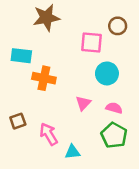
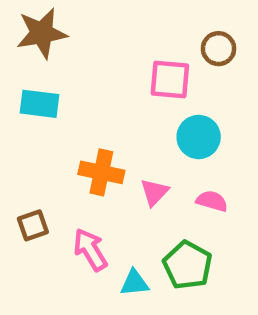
brown star: (46, 18) -> (42, 33), moved
orange cross: (44, 78) -> (101, 172), moved
green pentagon: (114, 135) -> (188, 265), moved

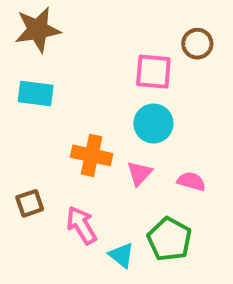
cyan circle: (199, 137) -> (153, 123), moved
cyan triangle: (135, 283) -> (121, 255), turned 44

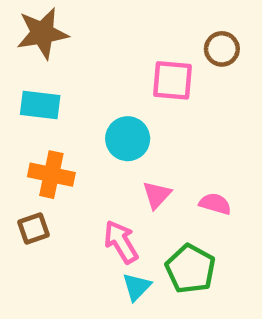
cyan circle: (153, 123) -> (128, 139), moved
orange cross: (92, 155) -> (51, 175), moved
pink arrow: (82, 225) -> (121, 242), moved
cyan triangle: (121, 255) -> (137, 287), turned 36

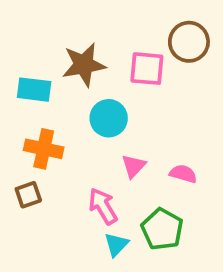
brown star: (42, 33) -> (84, 65), moved
brown circle: (222, 49) -> (189, 42), size x1.4

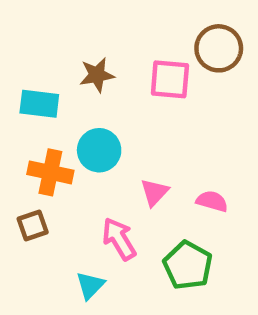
brown star: (84, 65) -> (97, 75), size x0.7
cyan circle: (109, 118) -> (99, 150), moved
cyan triangle: (116, 244) -> (90, 285), moved

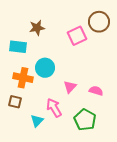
brown star: (97, 75) -> (37, 28), moved
pink square: (170, 79) -> (77, 36), turned -30
brown square: (33, 226) -> (15, 102), turned 32
cyan triangle: (90, 285) -> (37, 121), moved

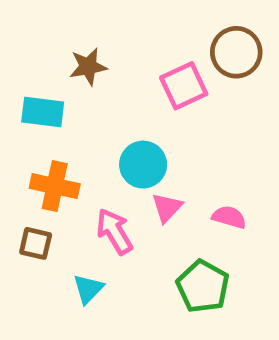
cyan circle: (45, 68) -> (143, 165), moved
pink arrow: (54, 108) -> (114, 231), moved

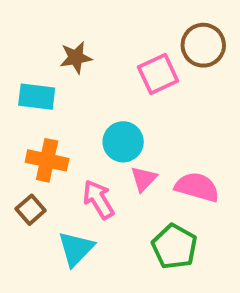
pink semicircle: (229, 217) -> (197, 187), size x1.5
brown square: (36, 243) -> (31, 210), turned 36
cyan triangle: (88, 289) -> (76, 249), size x1.4

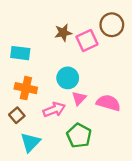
brown star: (76, 58) -> (63, 33), moved
pink arrow: (98, 199) -> (54, 110), turned 100
green pentagon: (174, 247) -> (79, 136), moved
cyan triangle: (76, 249) -> (30, 142), moved

